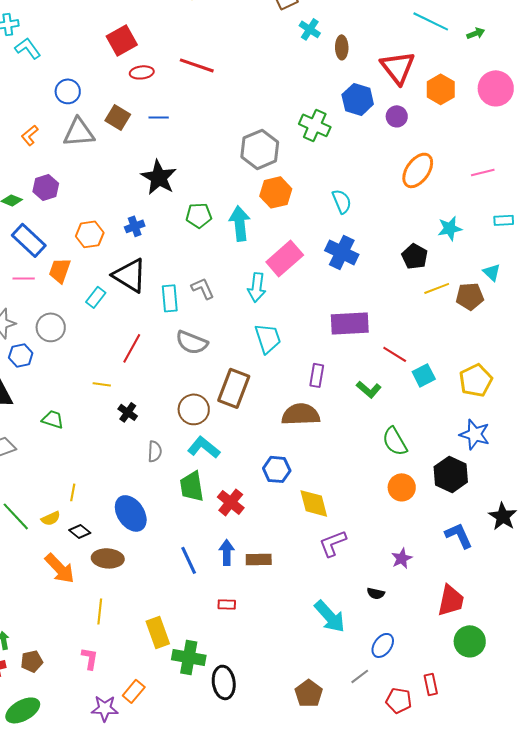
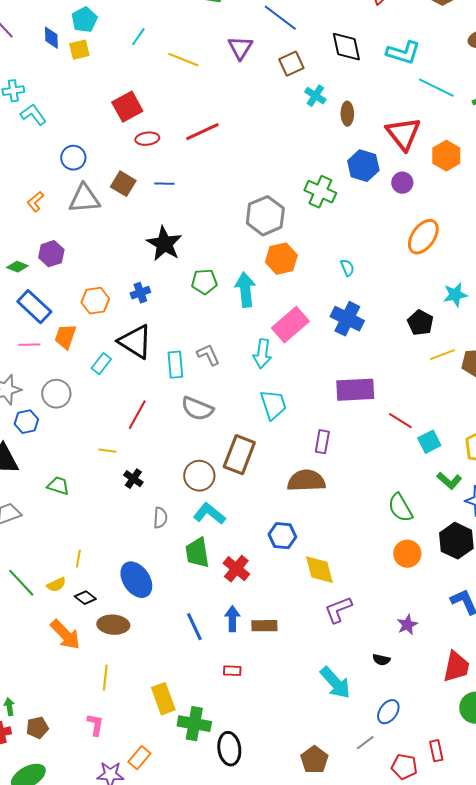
red line: (197, 65) -> (202, 132), turned -44
cyan semicircle: (342, 201) -> (347, 268), size x0.7
green L-shape: (369, 389) -> (449, 481), moved

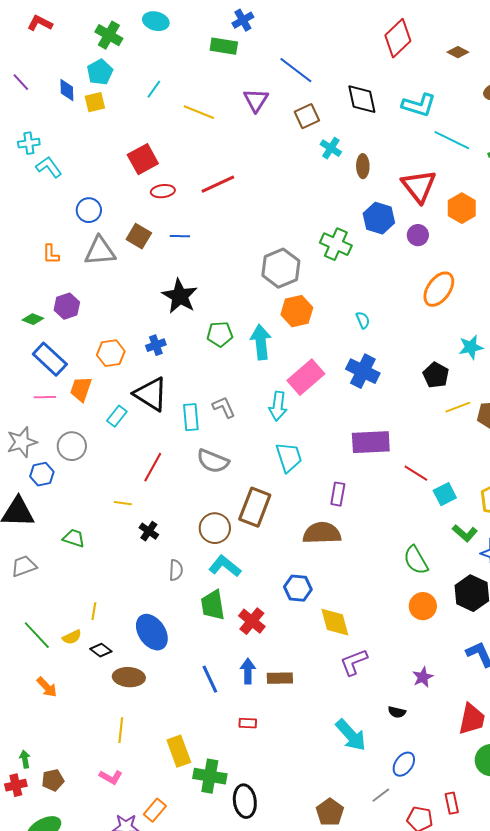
orange L-shape: (35, 202) -> (51, 254), turned -50
orange arrow: (65, 635) -> (47, 687), moved, size x0.7
pink L-shape: (95, 725) -> (111, 777), turned 110

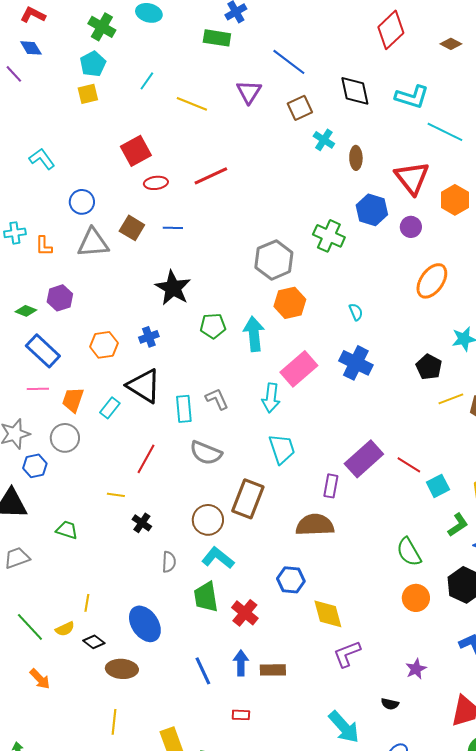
blue diamond: (67, 90) -> (31, 48), moved, turned -30
cyan cross: (29, 143) -> (15, 233), moved
orange trapezoid: (81, 389) -> (73, 400), moved
purple rectangle: (371, 442) -> (364, 459), moved, turned -39
green L-shape: (465, 533) -> (458, 525), turned -75

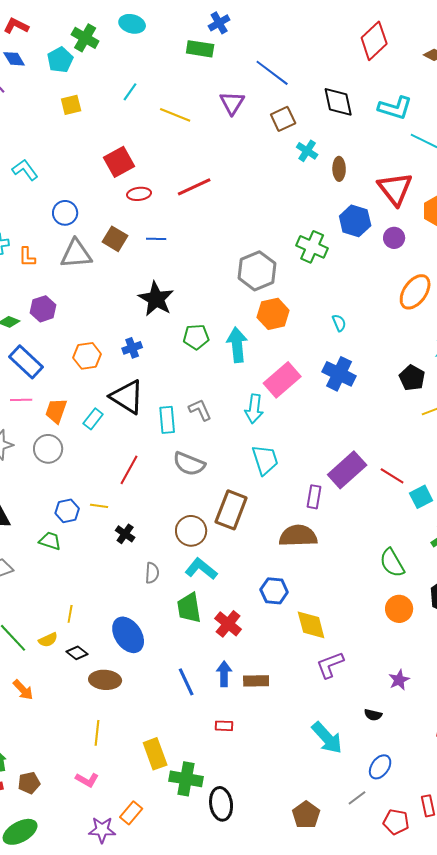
cyan pentagon: (93, 64) -> (60, 60), moved
blue hexagon: (35, 466) -> (67, 511), moved

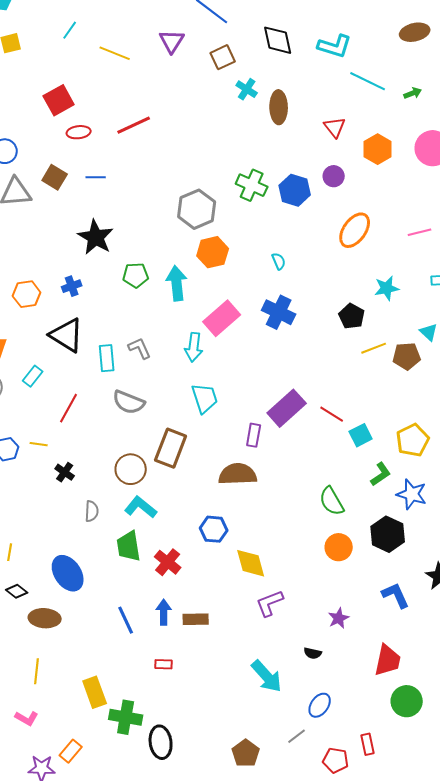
brown ellipse: (339, 169) -> (279, 107), size x1.4
red triangle: (395, 189) -> (335, 127), size x0.6
blue hexagon: (355, 221) -> (295, 190), moved
cyan rectangle: (93, 419) -> (33, 376), moved

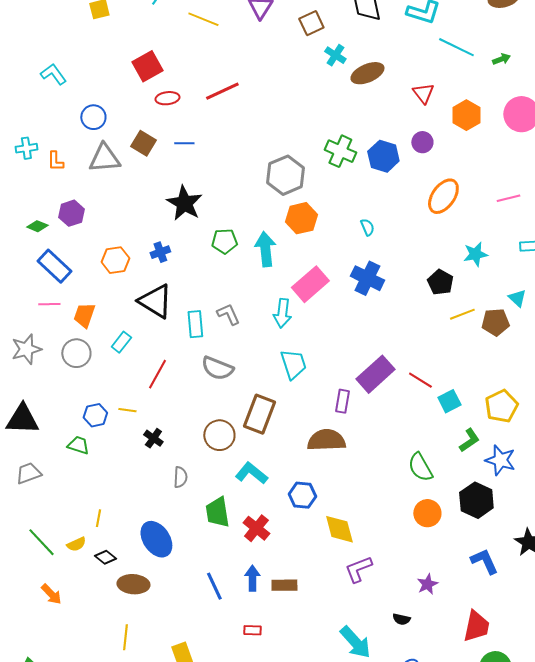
brown ellipse: (279, 107) -> (367, 73), turned 68
cyan L-shape: (141, 507) -> (251, 473), moved

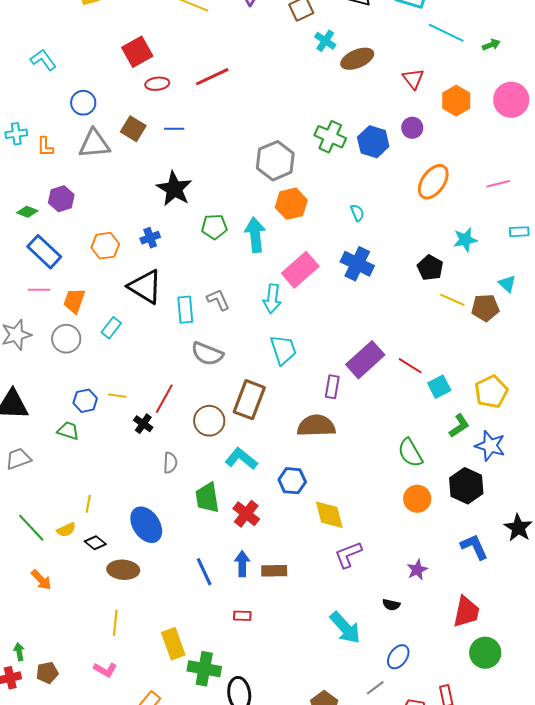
yellow line: (462, 314) -> (452, 300), turned 45
red line: (157, 374) -> (164, 399), moved

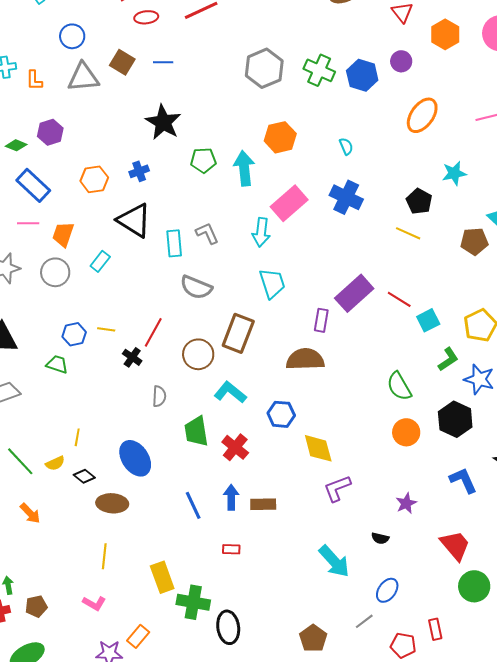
gray hexagon: (275, 161) -> (264, 68), moved
yellow line: (452, 300) -> (408, 233), moved
red trapezoid: (466, 612) -> (455, 545), turned -52

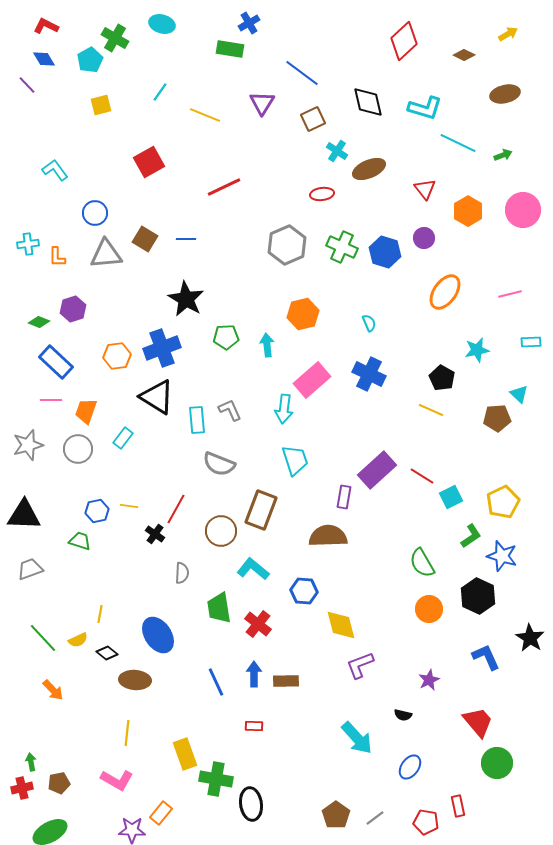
red ellipse: (146, 17) -> (322, 194), moved
cyan arrow: (244, 168) -> (267, 345), size x0.7
blue cross: (139, 171) -> (162, 348), size x1.8
pink L-shape: (94, 603) -> (117, 780), size x1.4
gray line: (364, 621) -> (375, 818), moved

